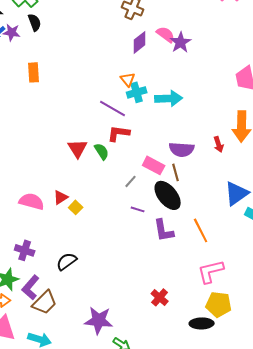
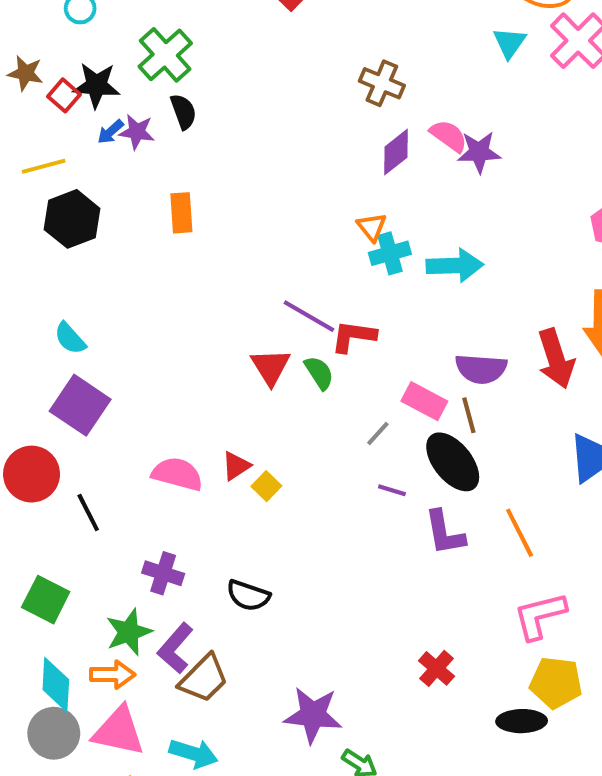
purple star: (181, 42) -> (479, 152), turned 30
purple line: (113, 108) -> (309, 316), moved
red arrow: (219, 144) -> (556, 359), size x1.8
black semicircle: (67, 261) -> (248, 596), turned -125

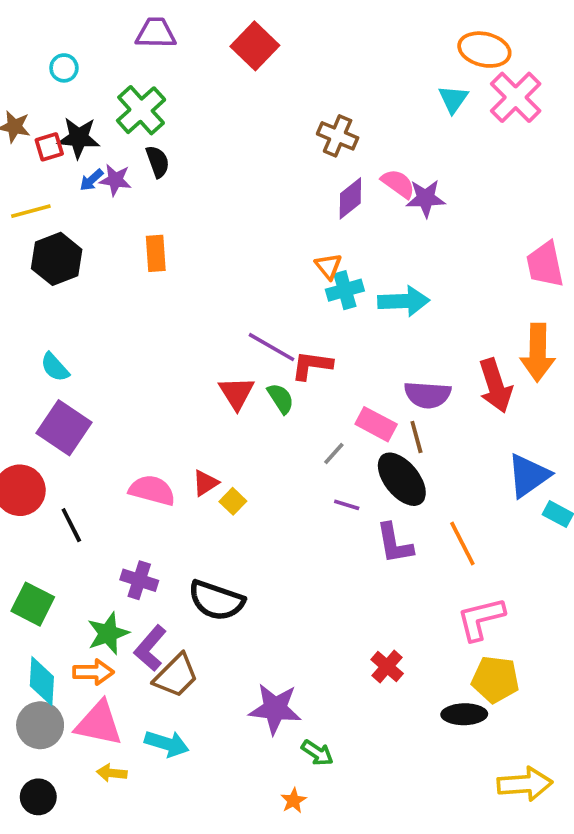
red square: (64, 95) -> (49, 147), turned 32
black semicircle: (248, 596) -> (216, 600), size x1.4

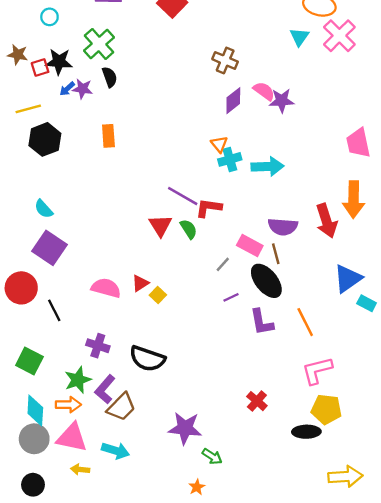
purple line: (347, 505) -> (231, 297), turned -42

